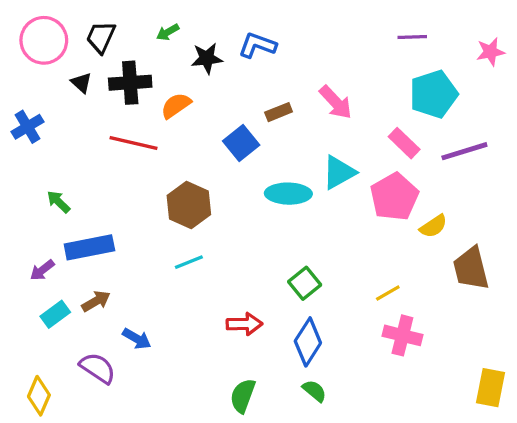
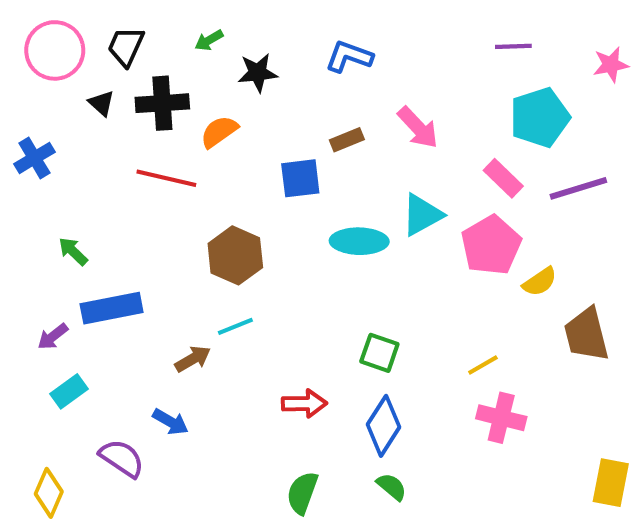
blue L-shape: (257, 45) -> (349, 57), moved
blue square: (241, 143) -> (300, 178), turned 32
green square: (305, 283) -> (379, 353), turned -32
brown arrow: (96, 301) -> (193, 359), moved

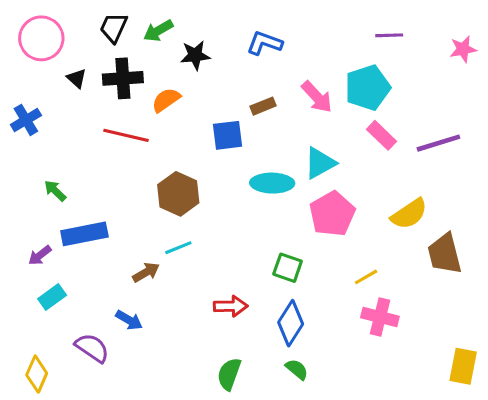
green arrow: (209, 40) -> (158, 31), size x1.4
black trapezoid: (126, 46) -> (114, 28), moved
cyan pentagon: (540, 117) -> (368, 88), moved
pink pentagon: (491, 245) -> (332, 214), moved
yellow semicircle: (540, 282) -> (409, 214), size x1.4

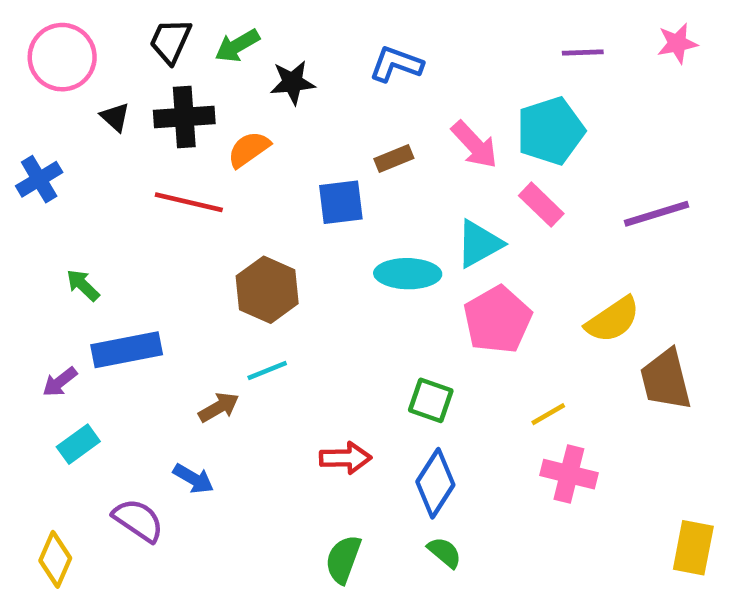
pink star: (463, 49) -> (677, 43), moved
pink rectangle: (381, 135) -> (541, 205), moved

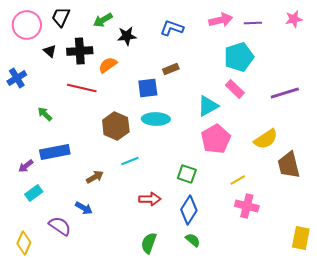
black trapezoid: (170, 41) -> (61, 17), moved
pink arrow: (474, 145) -> (221, 20), moved, turned -60
cyan ellipse: (408, 274) -> (156, 119), moved
green arrow: (83, 285) -> (45, 114), moved
cyan line: (267, 370) -> (130, 161), moved

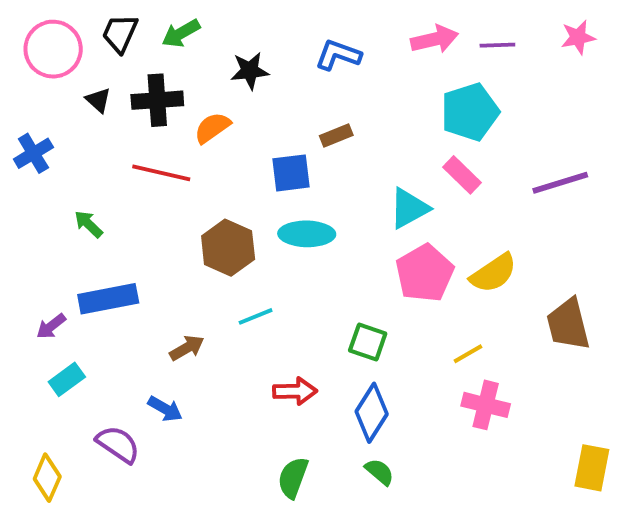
green arrow: (103, 20) -> (181, 33), moved
yellow semicircle: (266, 139) -> (493, 273), moved

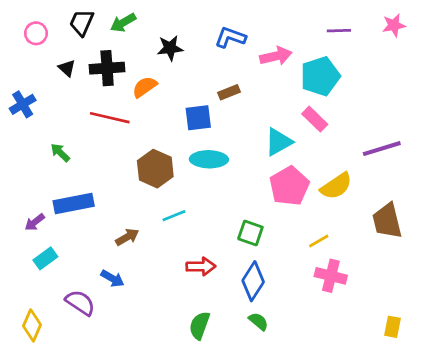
pink arrow: (435, 39) -> (276, 56), moved
pink circle: (53, 49) -> (36, 33), size x0.6
purple line: (560, 183) -> (382, 149), moved
yellow rectangle: (592, 468) -> (392, 327), moved, size x0.7

